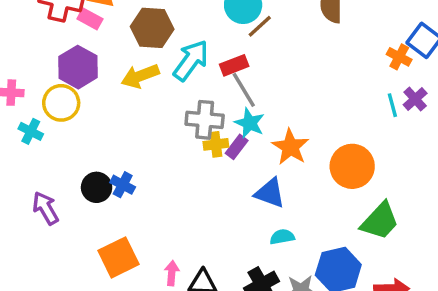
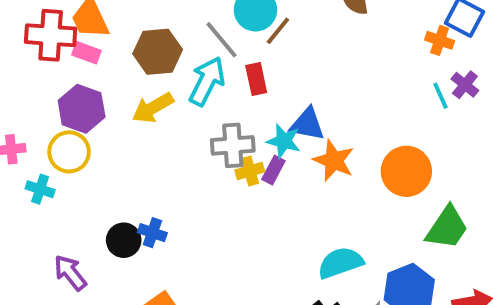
red rectangle: (234, 65) -> (256, 79), turned -72
gray line: (244, 90) -> (222, 40), moved
blue triangle: (270, 193) -> (307, 124), moved
cyan semicircle: (282, 237) -> (340, 263), size x1.6

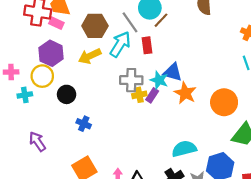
cyan cross: (40, 189) -> (25, 95), turned -32
black circle: (124, 240) -> (67, 94), moved

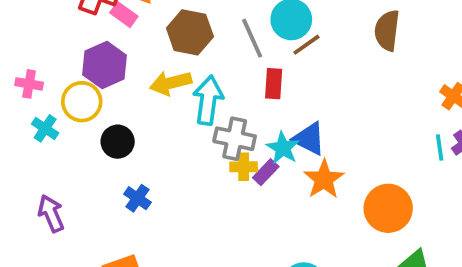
cyan arrow: (120, 44) -> (208, 100), moved, turned -35
cyan cross: (25, 95) -> (45, 128), turned 32

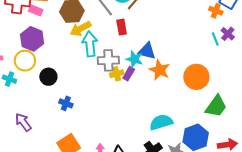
yellow arrow: (171, 83) -> (80, 29), moved

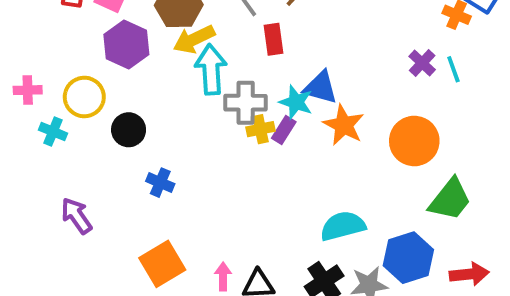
purple cross: (228, 34) -> (422, 63), moved
purple hexagon: (32, 39) -> (126, 45), moved

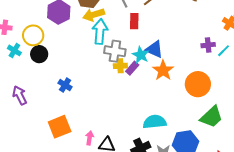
purple cross: (422, 63) -> (208, 45), turned 32
cyan line: (453, 69) -> (224, 51), turned 56
black circle: (129, 130) -> (39, 54), moved

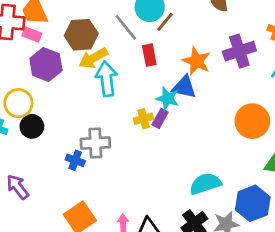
purple cross: (208, 45) -> (239, 51), moved, size x1.6
gray cross: (115, 51) -> (95, 143), moved
orange star: (163, 70) -> (197, 61), moved

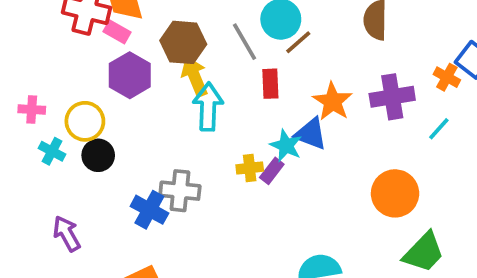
yellow arrow: (93, 58) -> (195, 76), turned 88
blue cross: (75, 160) -> (149, 210), size x1.4

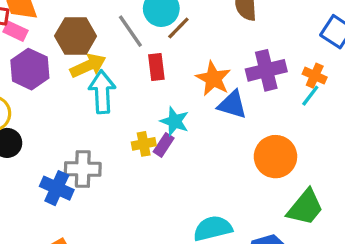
yellow arrow: (195, 76) -> (88, 66), turned 92
orange cross: (447, 77) -> (315, 76), moved
blue triangle: (311, 134) -> (232, 105), moved

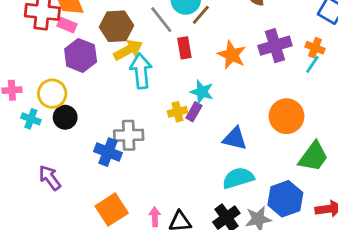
blue triangle: (232, 105) -> (235, 138), moved

